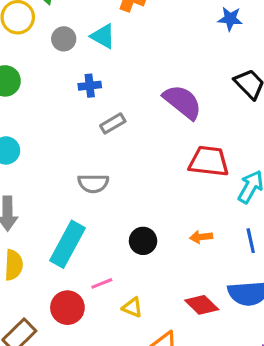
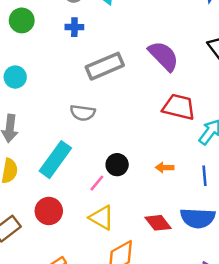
blue cross: (90, 86) -> (74, 27), moved
gray rectangle: (113, 123) -> (105, 66), size x1.8
pink line: (102, 283) -> (97, 183), moved, turned -36
yellow triangle: (132, 307) -> (102, 218), size x1.5

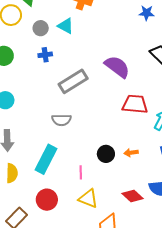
black circle: (117, 165) -> (106, 154), moved
pink line: (97, 183) -> (81, 172), turned -32

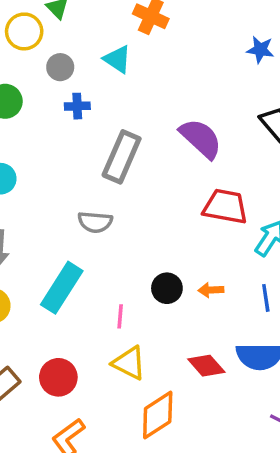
gray circle: (41, 28) -> (60, 67), moved
gray rectangle: (73, 81) -> (122, 157), turned -40
red circle: (47, 200) -> (58, 377), moved

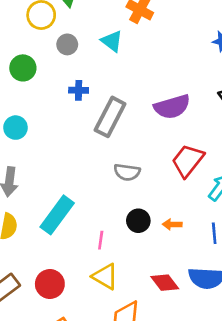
blue cross: (77, 106) -> (79, 90), moved
purple semicircle: (201, 138) -> (172, 107), turned 117
red trapezoid: (225, 207) -> (188, 161), turned -66
gray semicircle: (95, 222) -> (127, 172), moved

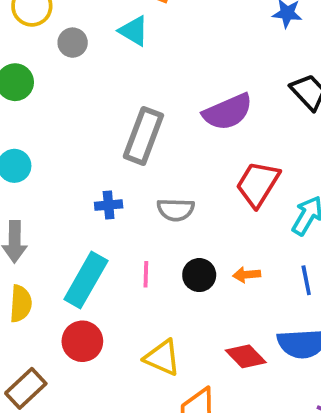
blue cross: (79, 90) -> (109, 205), moved
pink line: (101, 240) -> (146, 274), moved
red circle: (50, 284) -> (82, 341), moved

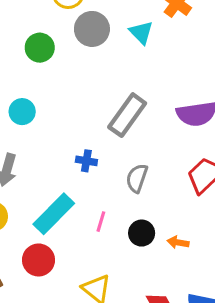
gray circle: (73, 43) -> (92, 29), size x1.5
gray semicircle: (176, 210) -> (137, 178), turned 92

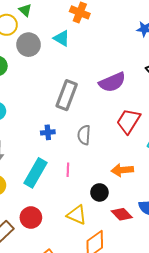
black circle: (142, 233) -> (99, 192), moved
orange arrow: (178, 242) -> (122, 170), size x1.5
red circle: (38, 260) -> (31, 218), moved

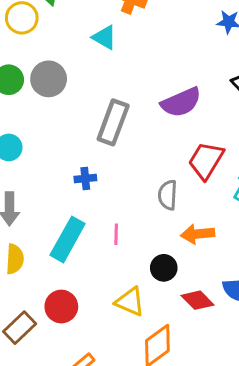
gray circle: (29, 45) -> (49, 79), moved
gray semicircle: (84, 135) -> (168, 195), moved

